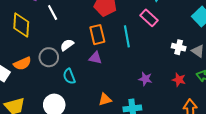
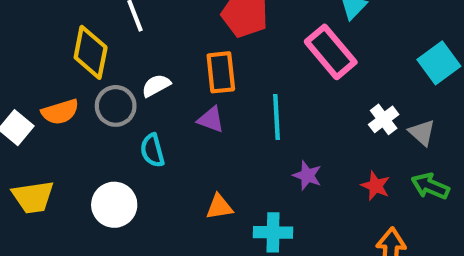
pink rectangle: (149, 18) -> (331, 52), size x1.4
yellow diamond: (21, 25) -> (91, 52), moved
cyan line: (127, 36) -> (276, 117), moved
white cross: (179, 47) -> (384, 119), turned 32

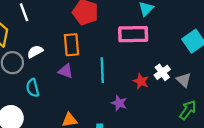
pink rectangle: (331, 52) -> (133, 34), turned -52
red star: (376, 186) -> (141, 81), moved
green arrow: (430, 186) -> (188, 110), turned 102

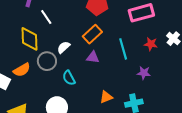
orange rectangle: (71, 45) -> (92, 34), turned 66
red star: (141, 81) -> (151, 44), moved

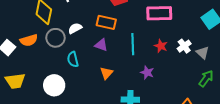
orange rectangle: (92, 34) -> (106, 22), turned 42
orange triangle: (106, 97) -> (106, 73), moved, turned -40

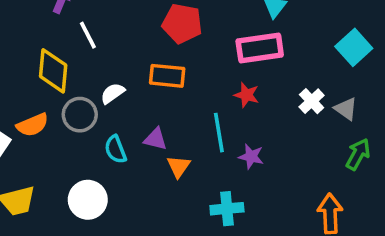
cyan line: (133, 44) -> (219, 133), moved
purple triangle: (101, 45) -> (155, 139), moved
red star: (161, 46) -> (246, 95), moved

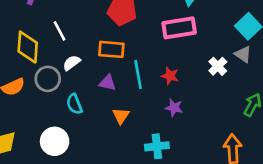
white line: (88, 35) -> (60, 31), moved
red star: (246, 95) -> (170, 76), moved
gray triangle: (346, 109) -> (243, 54), moved
cyan line: (219, 133) -> (138, 75), moved
purple triangle: (155, 139) -> (108, 83), moved

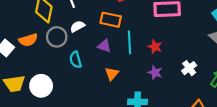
white cross: (218, 66) -> (189, 68), moved
white circle: (55, 141) -> (41, 86), moved

